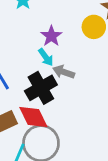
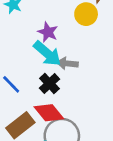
cyan arrow: (46, 57) -> (47, 53), size x1.6
black cross: (41, 88) -> (49, 84), size x0.7

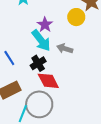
gray arrow: (67, 63) -> (65, 49), moved
red diamond: (49, 113) -> (48, 81), moved

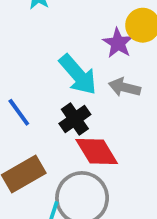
purple star: (45, 25) -> (118, 43), moved

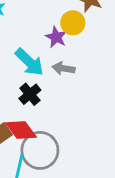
red diamond: (97, 151) -> (21, 130), moved

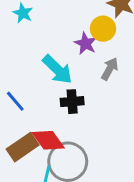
gray arrow: (64, 68) -> (110, 69), moved, turned 110
black cross: (30, 94) -> (72, 102), moved, turned 35

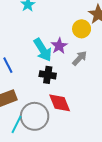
purple star: (85, 43) -> (59, 46), moved
red diamond: (48, 140) -> (60, 103), moved

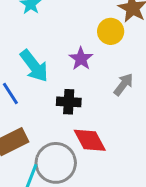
cyan arrow: (43, 50) -> (34, 66), moved
gray arrow: (80, 58) -> (124, 84), moved

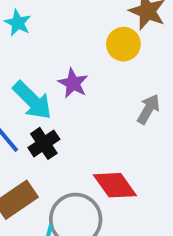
purple star: (81, 59) -> (73, 83), moved
black cross: (69, 102) -> (44, 143), moved, turned -30

